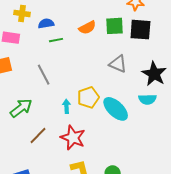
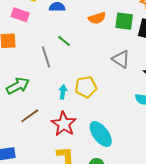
green line: (56, 40) -> (64, 41), moved, turned 40
cyan ellipse: (116, 109) -> (101, 134), moved

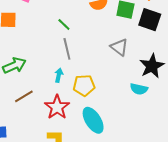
gray line: (46, 57) -> (67, 49), moved
yellow pentagon: (86, 87) -> (84, 85), moved

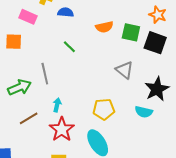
gray line: (67, 49) -> (45, 74), moved
cyan arrow: (59, 75) -> (57, 105), moved
yellow pentagon: (84, 85) -> (104, 109), moved

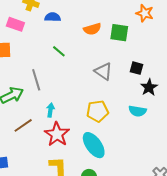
black square: (155, 43) -> (136, 68), moved, size x0.6
gray triangle: (124, 70) -> (103, 71), moved
black star: (157, 89) -> (149, 87), size x0.7

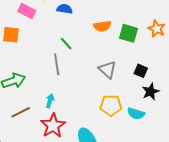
orange star: (145, 13) -> (157, 29), moved
gray line: (36, 80) -> (57, 64), moved
yellow pentagon: (97, 111) -> (111, 105), moved

